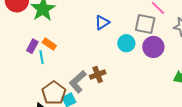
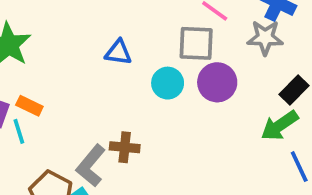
blue triangle: (102, 22) -> (118, 52), turned 49
brown cross: (98, 75) -> (125, 147), turned 35

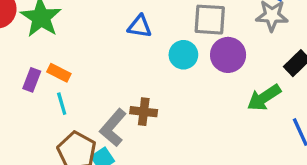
green arrow: (280, 126) -> (264, 98), moved
cyan line: (19, 131) -> (62, 104), moved

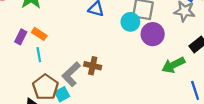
cyan circle: (183, 55) -> (130, 22), moved

